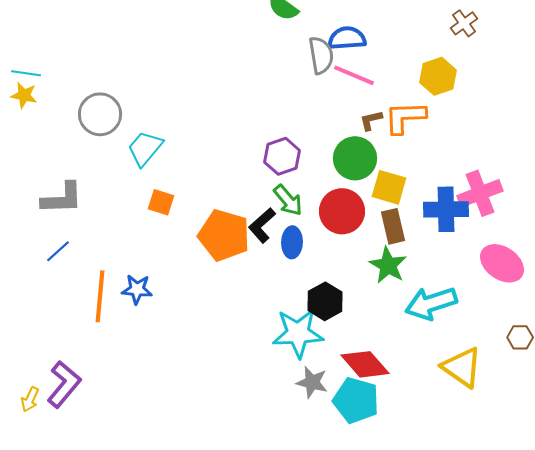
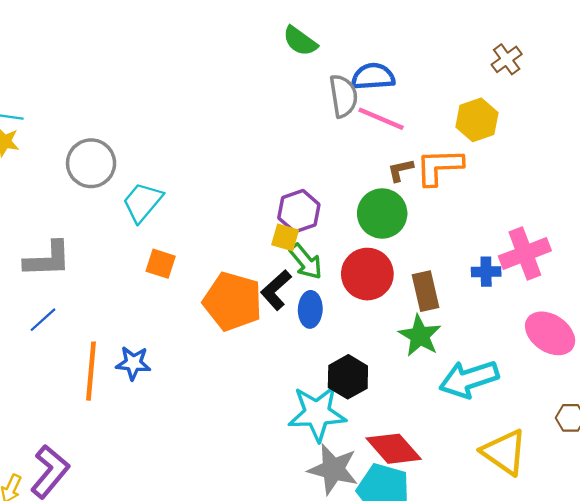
yellow square: (389, 187) -> (285, 237), moved, size x0.7
blue cross: (446, 209) -> (486, 272), size x0.6
gray star: (312, 382) -> (333, 469), size x1.4

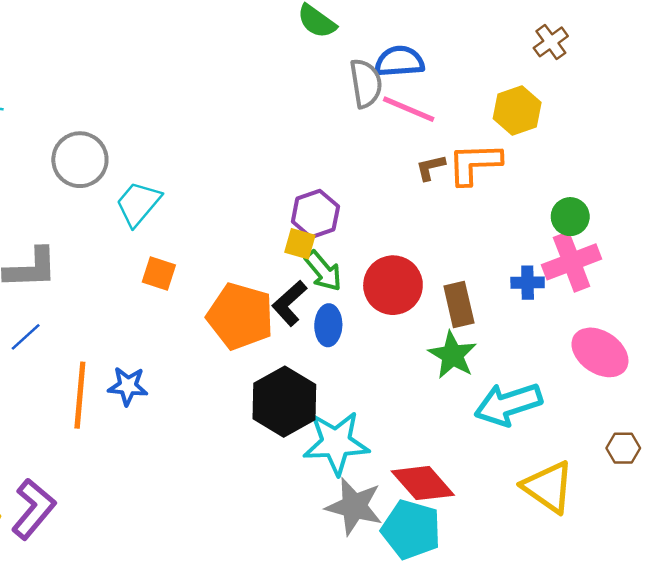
green circle: (382, 213) -> (570, 217), moved, size x0.7
black hexagon: (348, 377) -> (284, 402), moved, size x1.4

